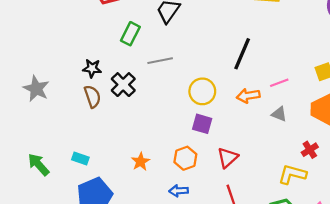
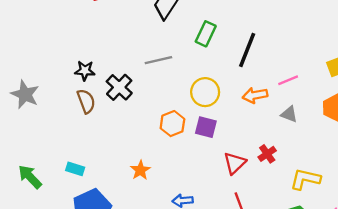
green rectangle: (130, 34) -> (206, 34), moved
red cross: (310, 150) -> (267, 154), moved
orange hexagon: (185, 158) -> (172, 124), moved

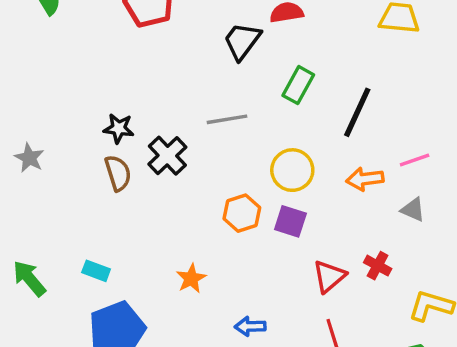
gray star: (25, 94) -> (29, 158), size x0.7
red cross: (267, 154) -> (378, 266), turned -30

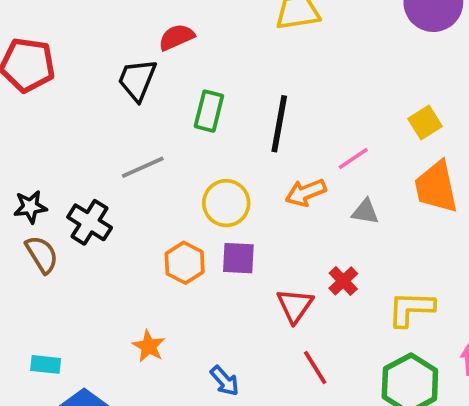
red cross: (378, 266) -> (343, 281), turned 32
blue arrow: (250, 326) -> (225, 381), turned -116

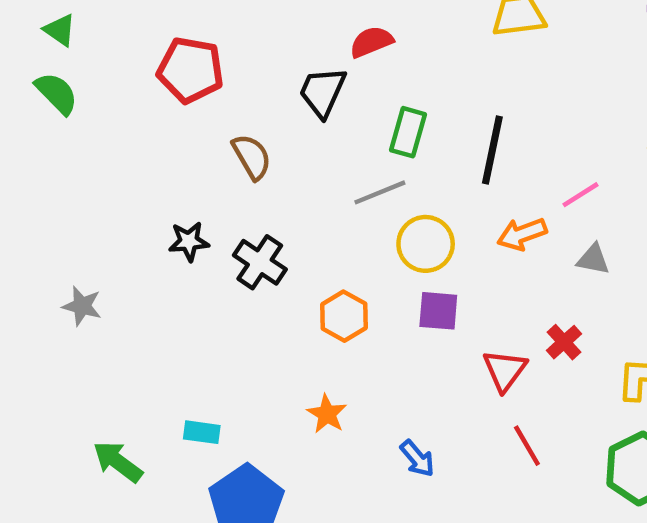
gray line: (143, 167) -> (380, 192), moved
brown semicircle: (42, 254) -> (252, 157), moved
orange hexagon: (185, 263) -> (344, 316), moved

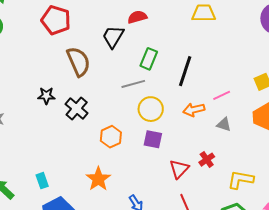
brown semicircle: (252, 157) -> (78, 62), size x1.4
orange star: (327, 414) -> (98, 179), size x1.4
cyan rectangle: (202, 432) -> (42, 181), turned 56

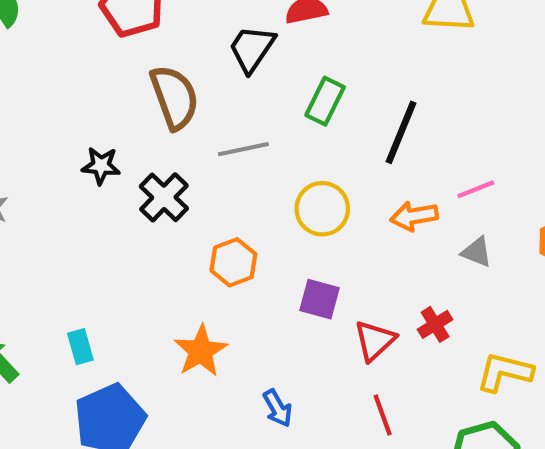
gray line: (133, 84) -> (243, 149), moved
purple square: (153, 139) -> (319, 299), moved

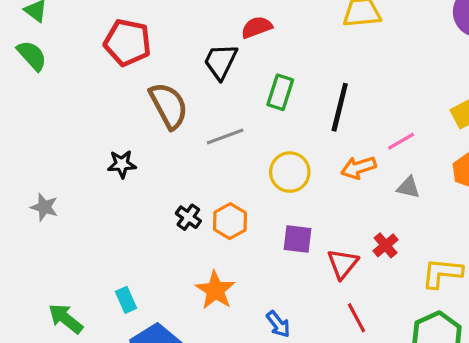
black cross: (164, 197) -> (188, 217), moved, size x0.7

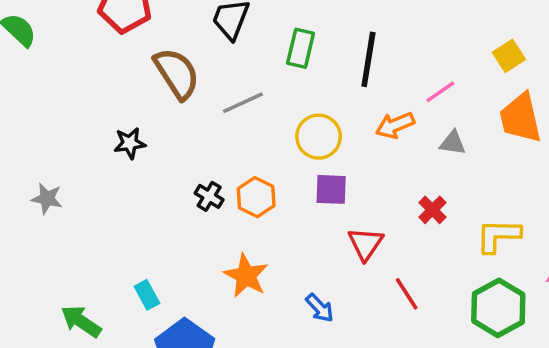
purple square: (297, 239) -> (331, 189), moved
red triangle: (343, 264) -> (366, 244), moved

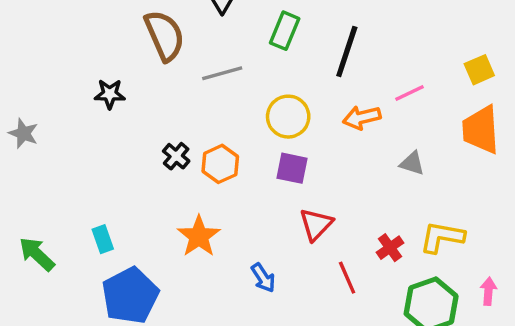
gray triangle: (453, 143) -> (412, 163), moved
red cross: (432, 210) -> (390, 248), moved

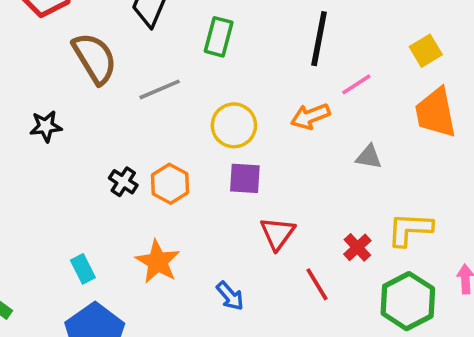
black line: (347, 52) -> (319, 39), moved
cyan rectangle: (103, 239) -> (83, 269), moved

